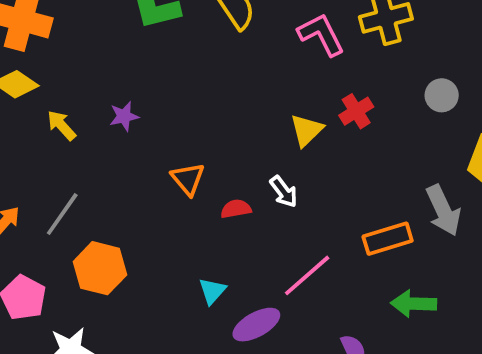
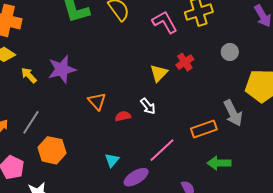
purple star: (124, 116) -> (62, 69), size x1.8

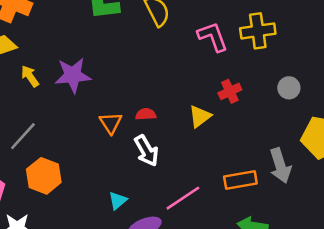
yellow triangle: (159, 73) -> (200, 116), moved
white arrow: (148, 106) -> (146, 151), moved, size x1.4
red semicircle: (123, 116) -> (146, 114), moved

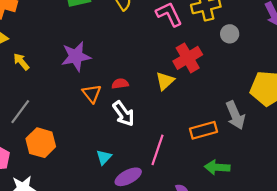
purple star: (73, 75) -> (76, 56), moved
gray circle: (289, 88) -> (230, 34), moved
red cross: (230, 91) -> (188, 58), size x1.5
pink line: (183, 198) -> (158, 150), turned -32

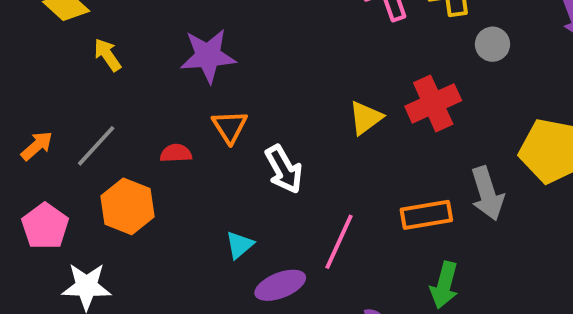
red cross: (188, 58) -> (433, 103), moved
red semicircle: (120, 84) -> (176, 153), moved
green arrow: (217, 167) -> (444, 285), turned -85

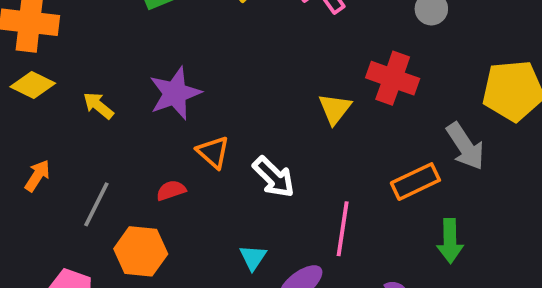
yellow arrow: (107, 55) -> (98, 106), moved
red cross: (433, 103) -> (393, 78), turned -30
orange arrow: (37, 146) -> (37, 176), moved

